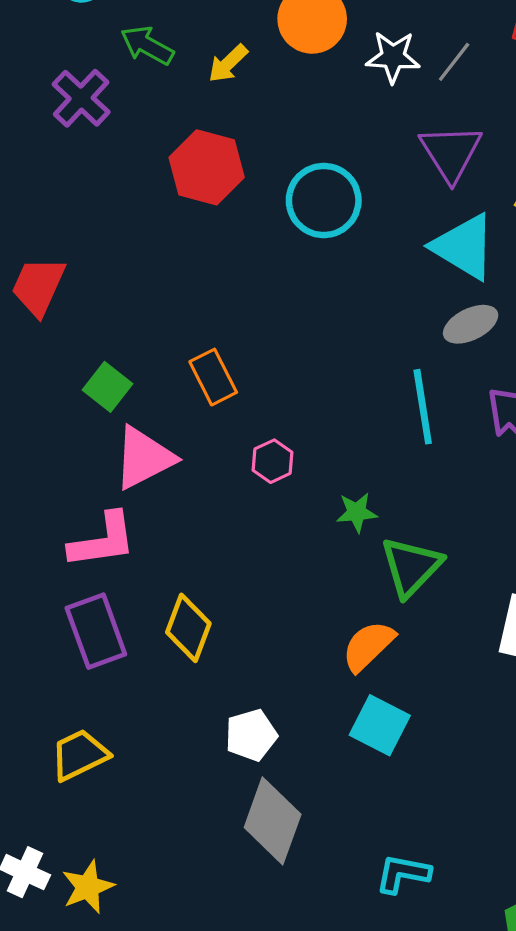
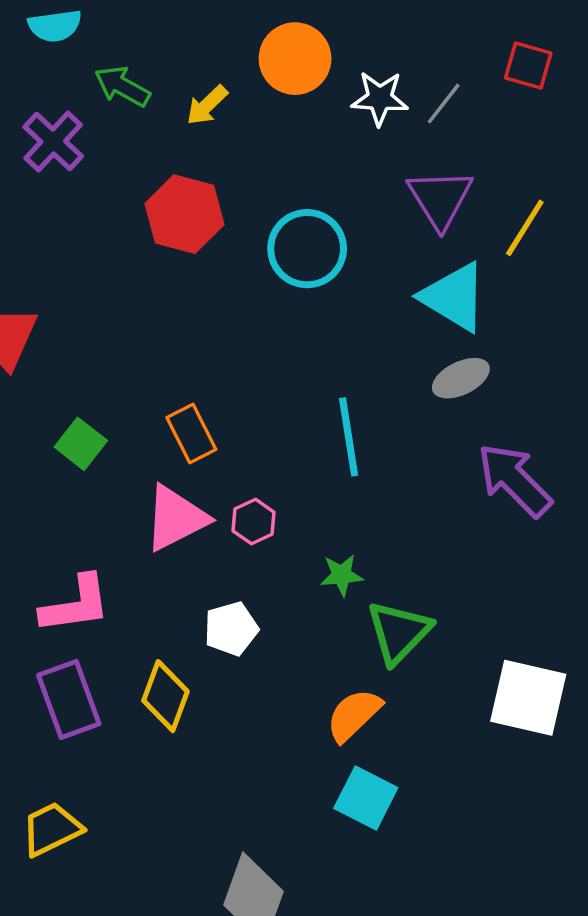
cyan line: (423, 407) -> (349, 437), moved
pink triangle: (144, 458) -> (176, 518), moved
white pentagon: (251, 735) -> (231, 629), moved

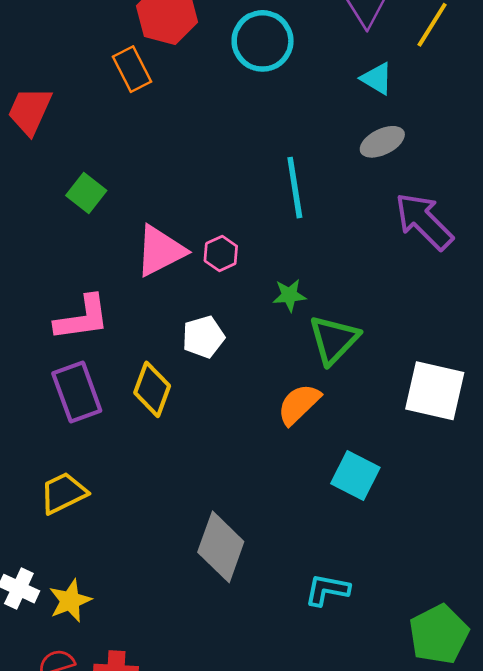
cyan triangle: (454, 297) -> (377, 79), size x0.6
orange rectangle: (191, 433) -> (132, 69), moved
cyan square: (366, 798) -> (355, 475), moved

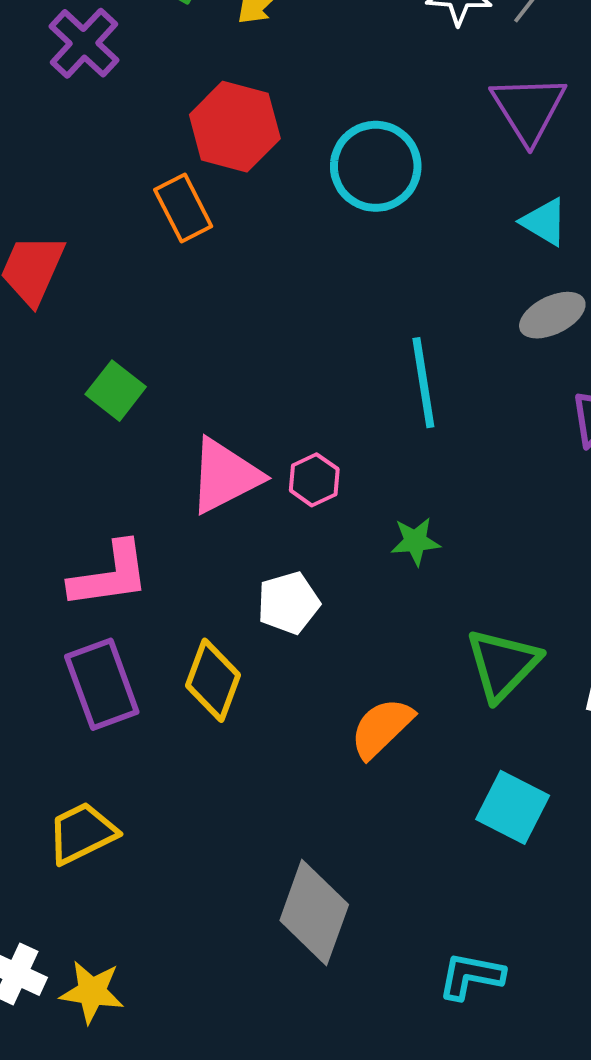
green triangle: (334, 340) -> (503, 664), moved
orange semicircle: (299, 404) -> (382, 728), moved
yellow star: (70, 601) -> (92, 992), turned 30

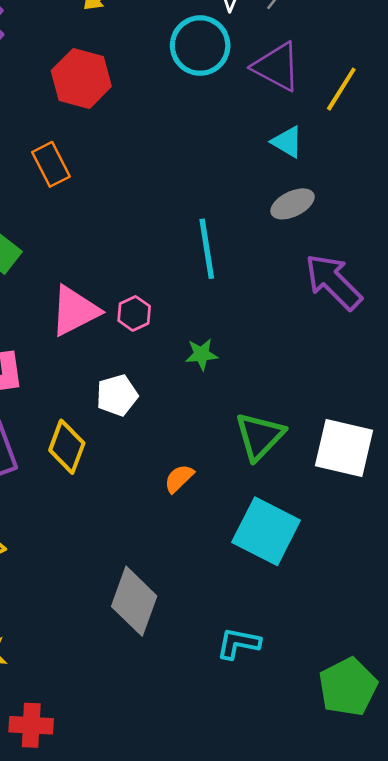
purple triangle: (529, 109) -> (277, 67), turned -30
cyan circle: (376, 166) -> (200, 46), moved
orange rectangle: (183, 208) -> (51, 164), moved
orange semicircle: (382, 728) -> (179, 478), size x0.7
cyan square: (513, 807) -> (266, 531), size x1.4

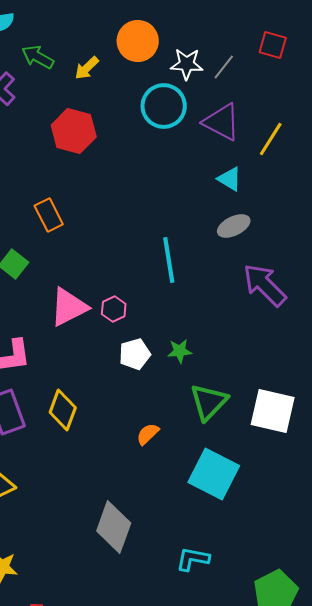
orange rectangle: (51, 164) -> (49, 215), moved
green star: (201, 354) -> (180, 351), moved
white pentagon: (117, 395) -> (135, 354), moved

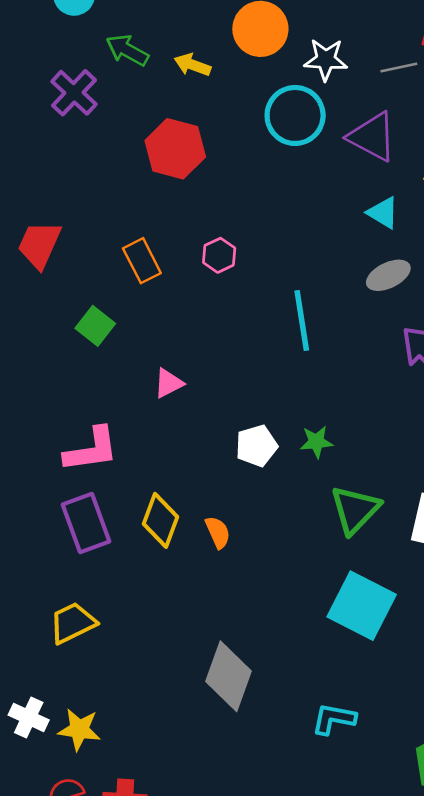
gray line: (224, 67) -> (399, 68), moved, turned 40
yellow arrow: (87, 68) -> (193, 65), turned 64
pink triangle: (69, 307) -> (169, 383), size x0.6
pink hexagon: (114, 309) -> (219, 255), moved
orange semicircle: (148, 434) -> (218, 532), moved, turned 110

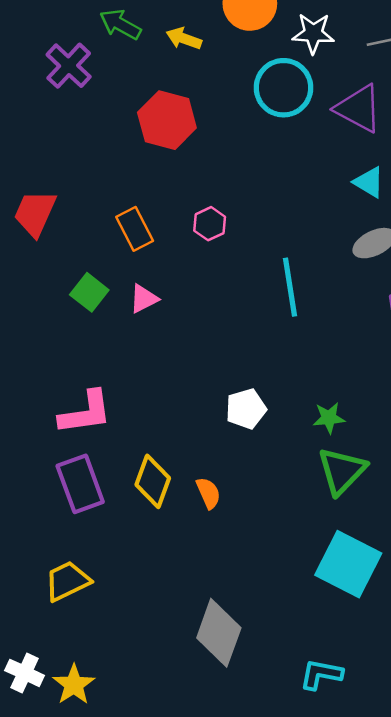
pink triangle: (169, 383) -> (144, 299), moved
green star: (316, 442) -> (329, 418), moved
yellow star: (79, 729) -> (74, 685), turned 30

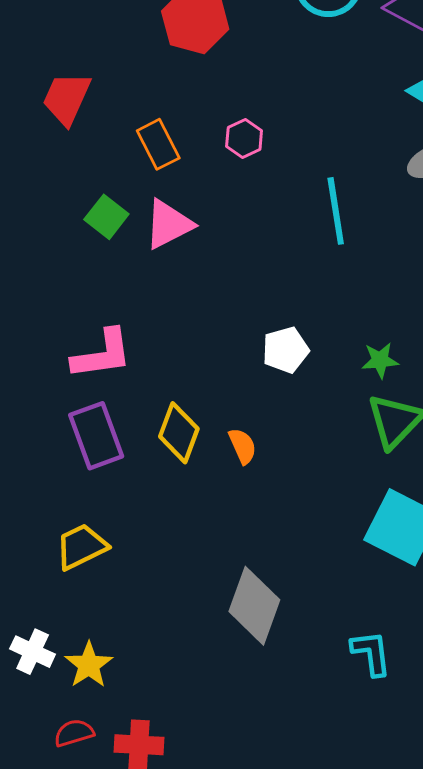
red trapezoid: (35, 213) -> (67, 99), moved
pink triangle: (144, 299) -> (169, 224), size x1.5
cyan L-shape: (321, 674) -> (371, 653), turned 72

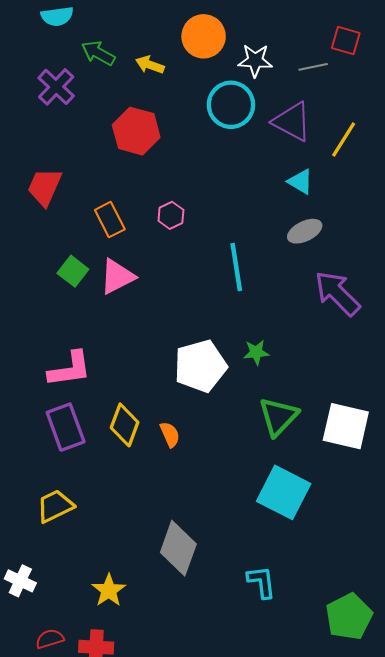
white pentagon: (285, 350) -> (200, 366), size x1.6
green star: (380, 360) -> (256, 352), moved
yellow star: (89, 665) -> (109, 590), moved

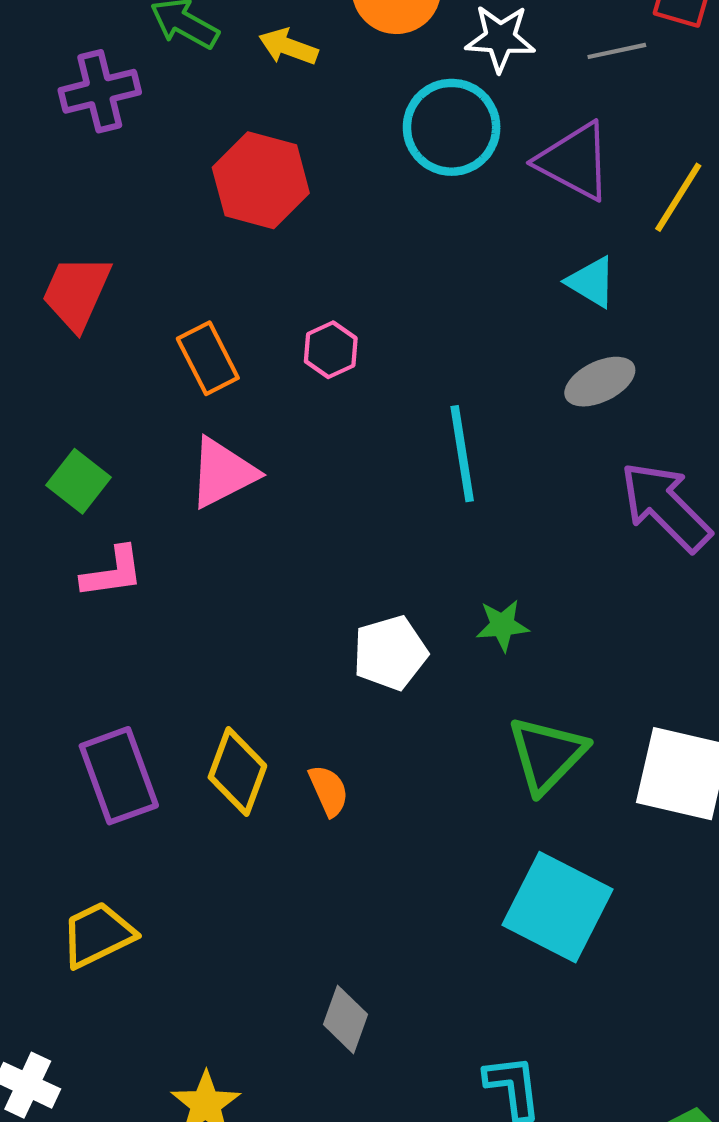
purple cross: (56, 87) -> (100, 91), turned 33
green square: (73, 271) -> (79, 481), moved
white pentagon: (200, 366) -> (390, 653), size x0.7
pink L-shape: (70, 369) -> (112, 572), moved, size x0.7
gray diamond: (178, 548) -> (346, 1019), size x0.6

